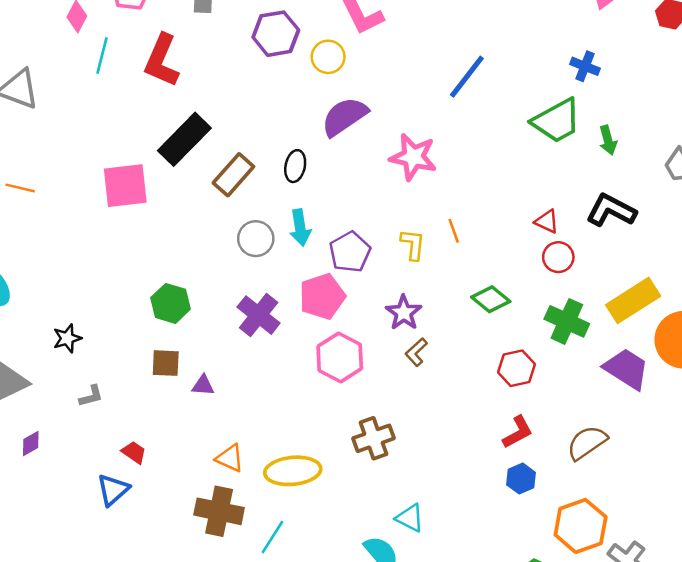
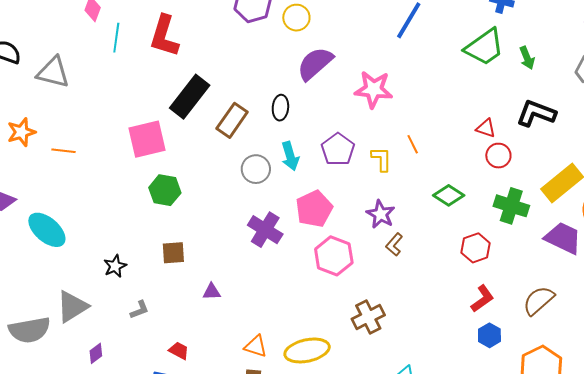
purple pentagon: (350, 252) -> (338, 149), moved
green hexagon: (171, 303) -> (165, 190), moved
brown square: (166, 363) -> (173, 253), moved
purple triangle: (203, 385) -> (212, 292), moved

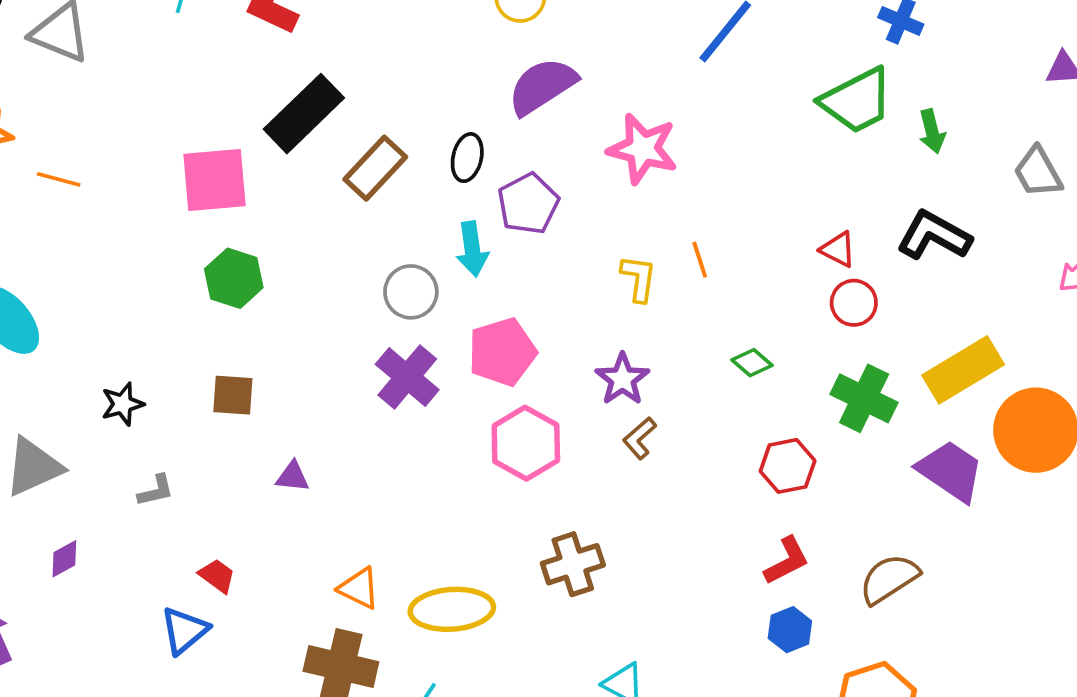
purple pentagon: (338, 149) -> (528, 204), moved
gray circle: (256, 169) -> (411, 292), moved
green diamond: (449, 195) -> (752, 363), size x0.7

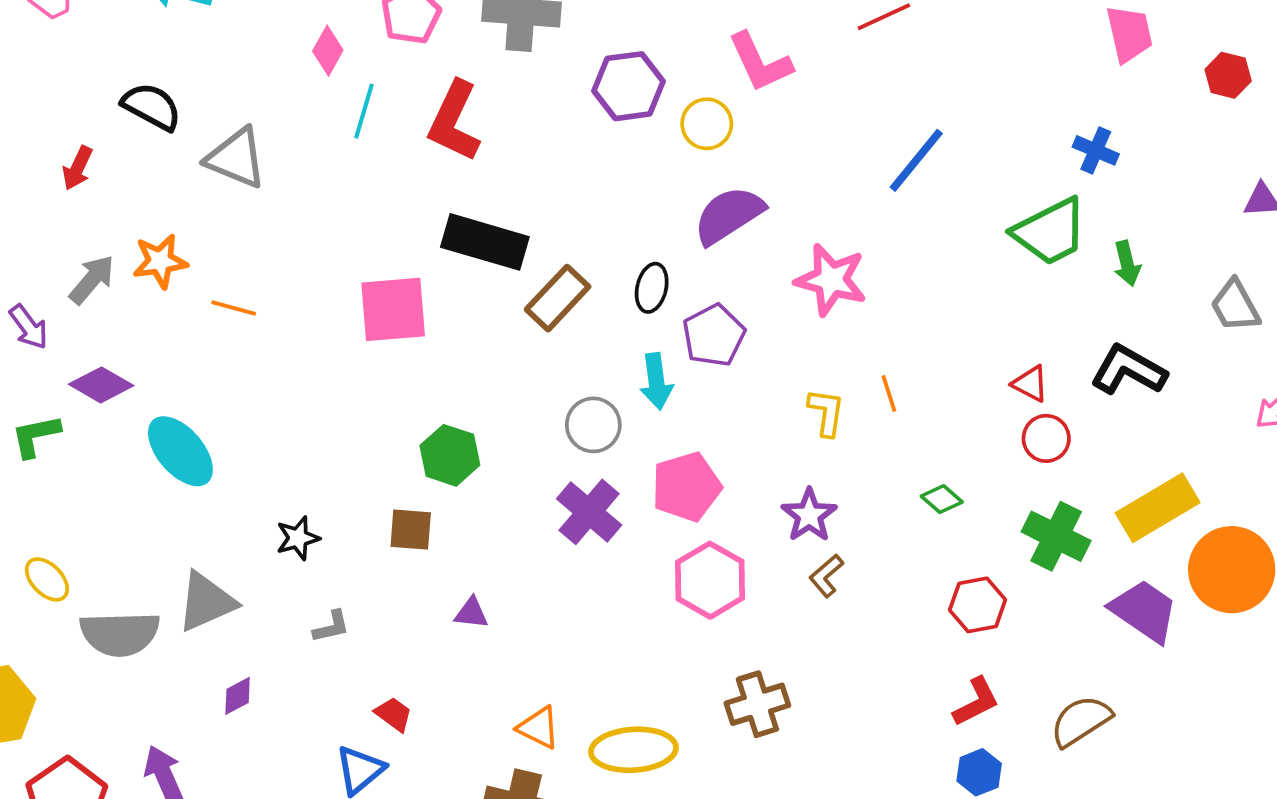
black rectangle: (304, 114) -> (485, 242), turned 60
green hexagon: (234, 278) -> (450, 455), moved

